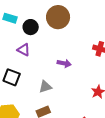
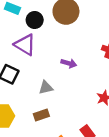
purple triangle: (24, 50) -> (25, 45), size x1.5

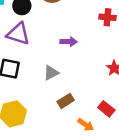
brown rectangle: (41, 115) -> (66, 101), moved

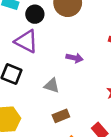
gray triangle: (51, 73) -> (52, 86), turned 35

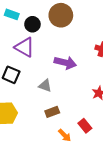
purple arrow: (75, 58) -> (65, 63), size x1.5

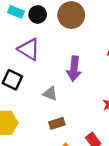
black circle: (32, 24) -> (38, 14), moved
purple arrow: (65, 63) -> (74, 69), turned 80

